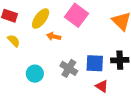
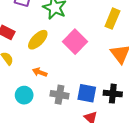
orange arrow: (54, 36) -> (40, 72), moved
gray cross: (69, 68) -> (60, 95), turned -30

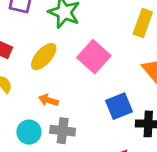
blue square: (87, 93) -> (119, 106), moved, turned -30
gray cross: (60, 95) -> (63, 131), moved

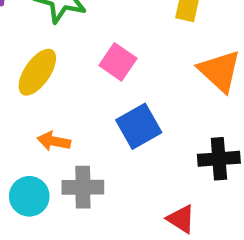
pink square: (94, 57) -> (118, 62), size x0.7
blue square: (119, 106) -> (139, 126), moved

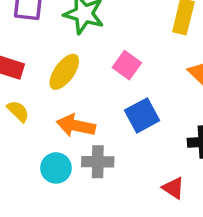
orange arrow: (54, 141) -> (76, 126), size x1.5

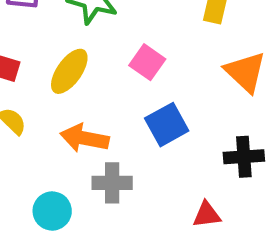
cyan circle: (56, 168) -> (52, 211), moved
red triangle: (173, 188) -> (207, 215), turned -40

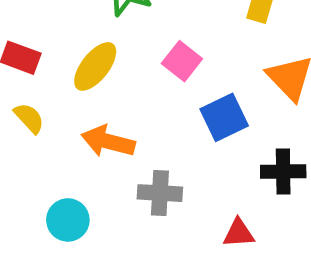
blue square: (167, 125) -> (224, 117), moved
gray cross: (112, 183) -> (160, 193), moved

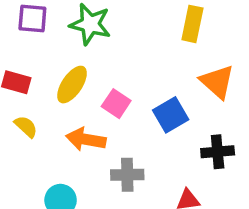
pink square: (182, 61) -> (116, 104), moved

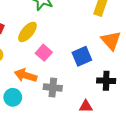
pink square: (116, 104) -> (44, 53), moved
orange arrow: (86, 139) -> (26, 75), moved

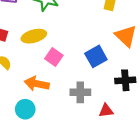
yellow ellipse: (27, 32) -> (34, 36), turned 40
gray cross: (53, 88) -> (80, 92), moved

